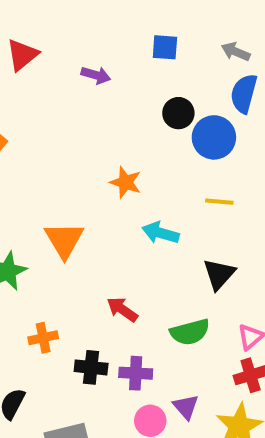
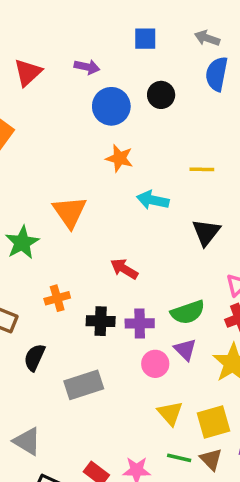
red triangle: (22, 55) -> (28, 72), moved
blue circle: (214, 137) -> (111, 106), moved
green semicircle: (190, 332) -> (188, 312), moved

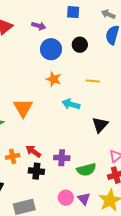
yellow line: (202, 169) -> (93, 81), moved
red arrow: (124, 269) -> (33, 151), moved
purple cross: (140, 323) -> (62, 158), moved
purple triangle: (185, 350) -> (84, 199), moved

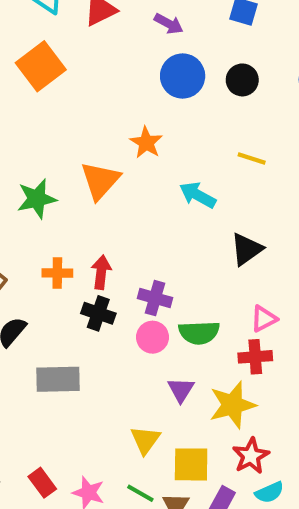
orange star: (54, 79) -> (146, 143), moved
red arrow: (33, 151) -> (101, 272), turned 49
pink circle: (66, 198) -> (152, 337), moved

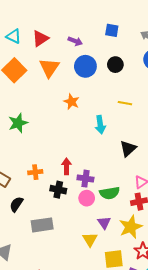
orange triangle: (100, 181) -> (49, 68), moved
cyan arrow: (198, 195) -> (100, 125), turned -120
green star: (37, 199) -> (18, 123), moved
red arrow: (101, 272) -> (66, 166), moved
yellow triangle: (145, 440) -> (90, 239), moved

